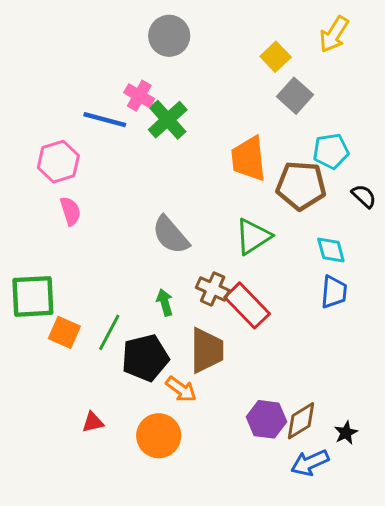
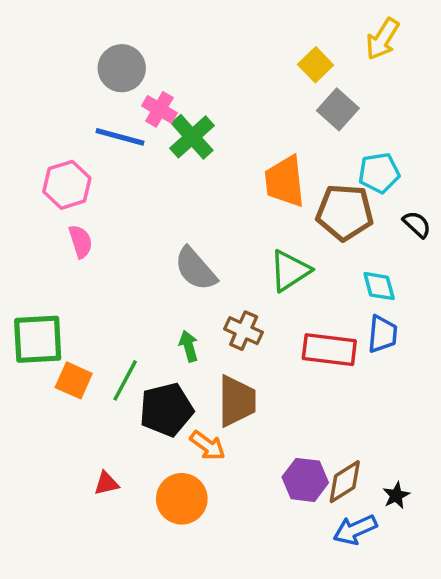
gray circle: (169, 36) -> (122, 68), moved
red rectangle: (247, 305) -> (329, 350), moved, turned -39

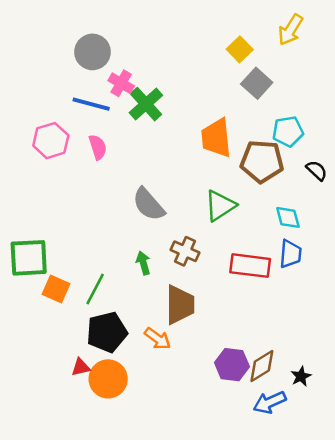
pink semicircle: (81, 241) -> (98, 147), moved
black pentagon: (166, 410) -> (107, 332), moved
orange circle: (182, 499) -> (108, 379), moved

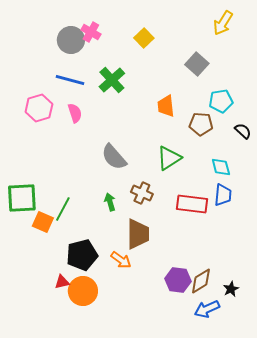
yellow square: (240, 49) -> (144, 38), moved
pink cross: (121, 83) -> (91, 32), moved
orange trapezoid: (216, 138) -> (166, 106), size x0.7
brown pentagon: (262, 161) -> (201, 124), size x0.7
green line: (95, 289) -> (63, 209), moved

